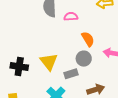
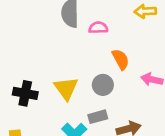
gray circle: (84, 59) -> (103, 85), moved
gray rectangle: (71, 74) -> (98, 117), moved

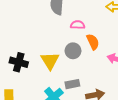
pink semicircle: (98, 28) -> (78, 25), moved
gray circle: (103, 85) -> (73, 51), moved

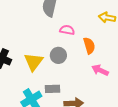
orange semicircle: (93, 42) -> (89, 46), moved

